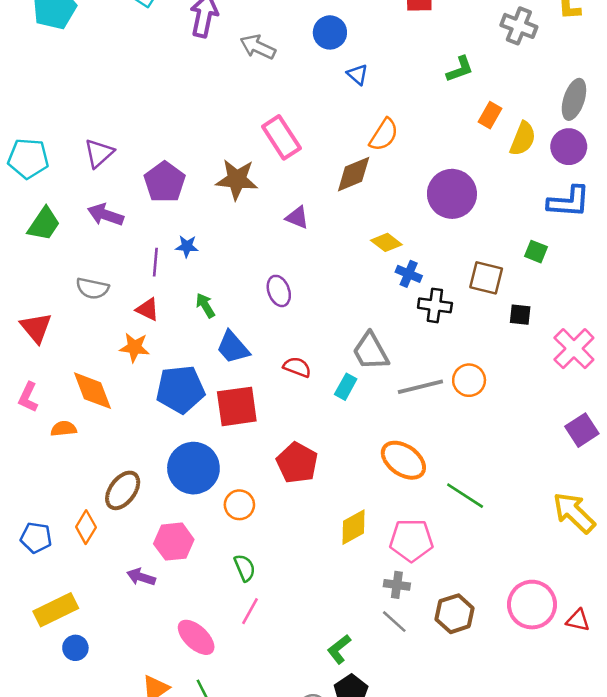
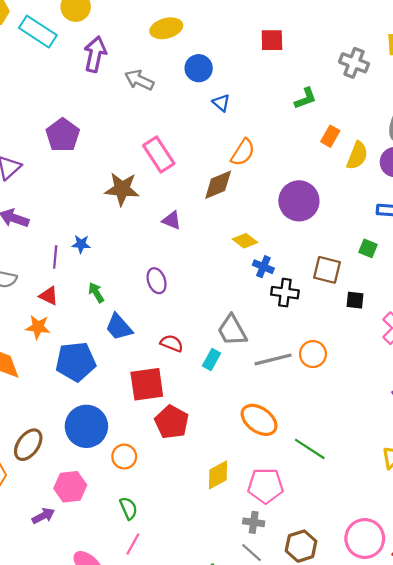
purple pentagon: (165, 182) -> (63, 135), moved
red square: (237, 406) -> (147, 384), moved
purple arrow: (141, 577) -> (43, 516), turned 135

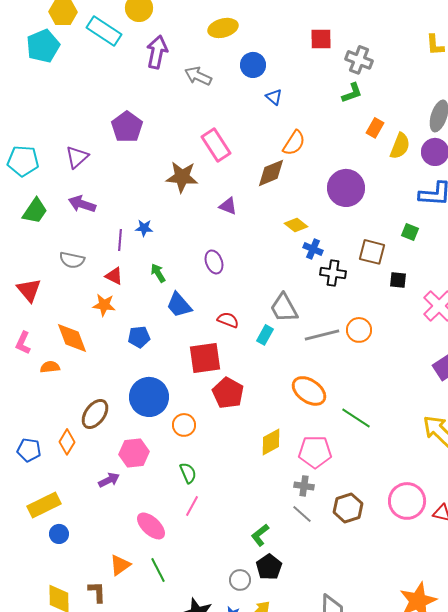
gray cross: (354, 63) -> (359, 60), moved
blue pentagon: (76, 362) -> (139, 337), size x0.6

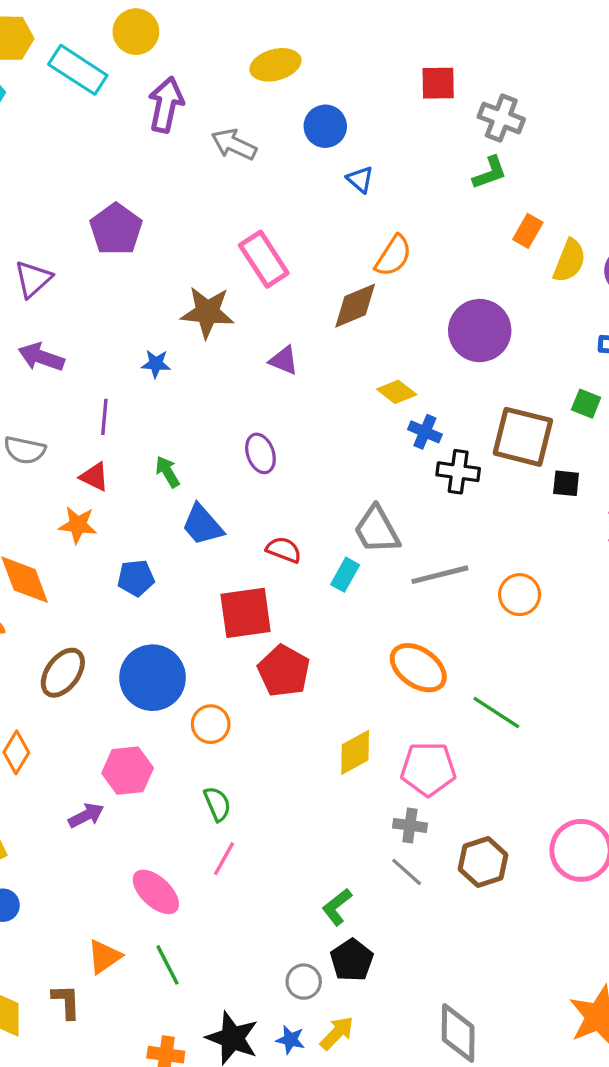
blue star: (144, 228) -> (156, 364), moved
brown square: (372, 252) -> (523, 437), size x1.4
orange circle: (359, 330) -> (520, 595), moved
brown ellipse: (95, 414) -> (63, 673), moved

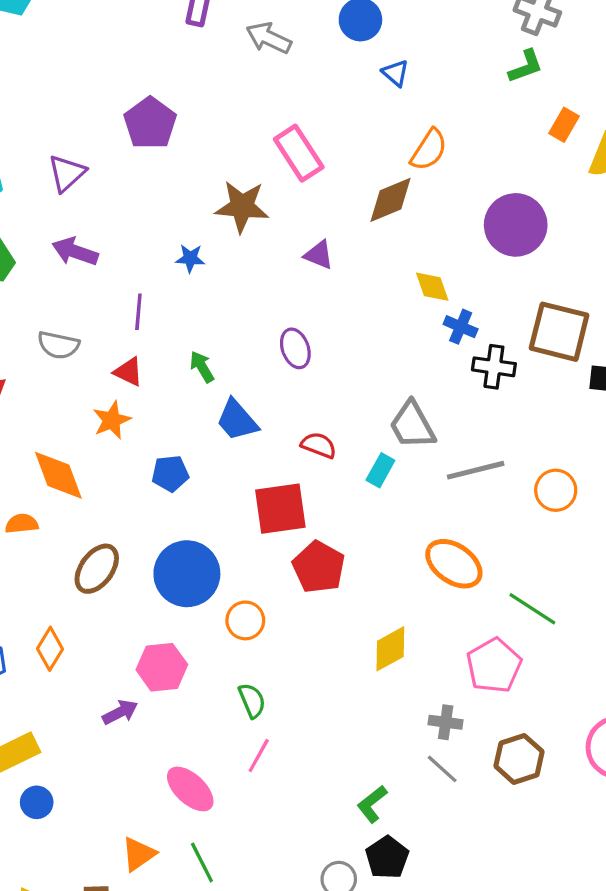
yellow diamond: (397, 392) -> (432, 287), turned 33
orange star: (78, 525) -> (112, 420), turned -30
pink pentagon: (428, 769) -> (494, 665), moved, turned -30

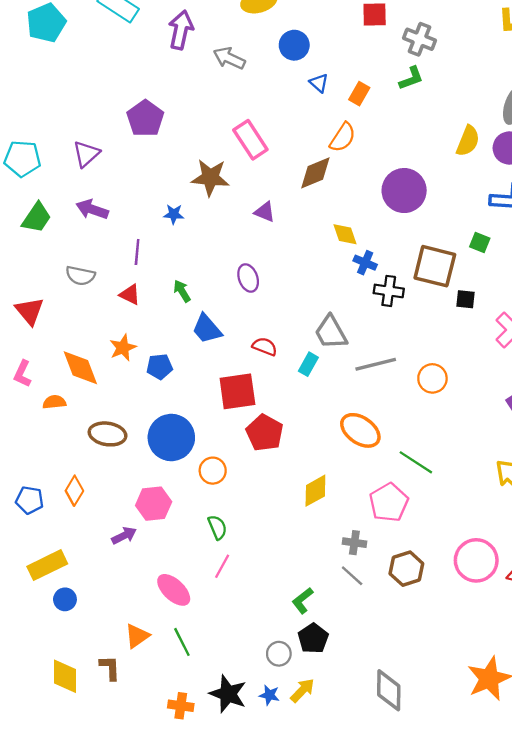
orange rectangle: (564, 125) -> (359, 94), moved
orange star: (112, 420) -> (123, 348), moved
brown ellipse: (97, 569) -> (108, 434), turned 63

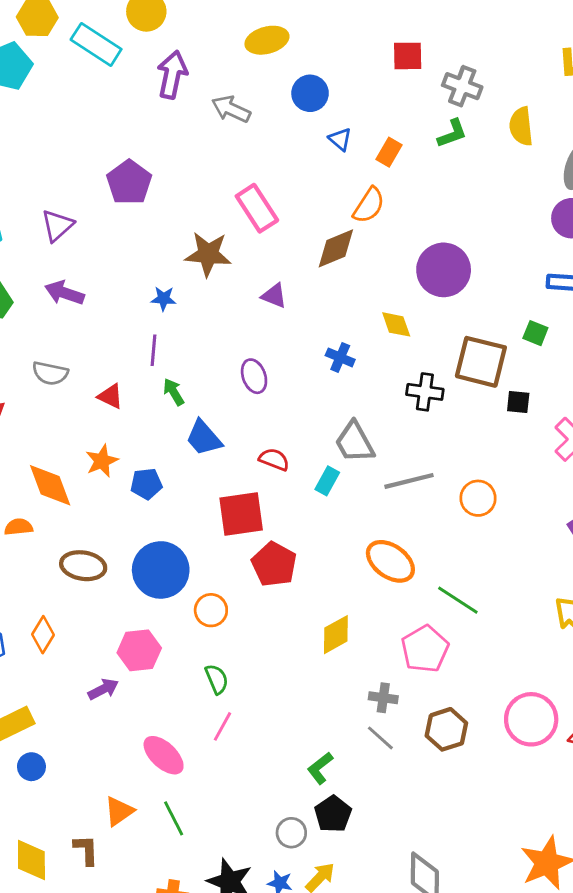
yellow semicircle: (468, 141) -> (521, 126), moved, turned 152
yellow diamond: (345, 234) -> (396, 324), moved
purple line: (137, 252) -> (154, 350), moved
blue cross: (365, 263) -> (340, 357), moved

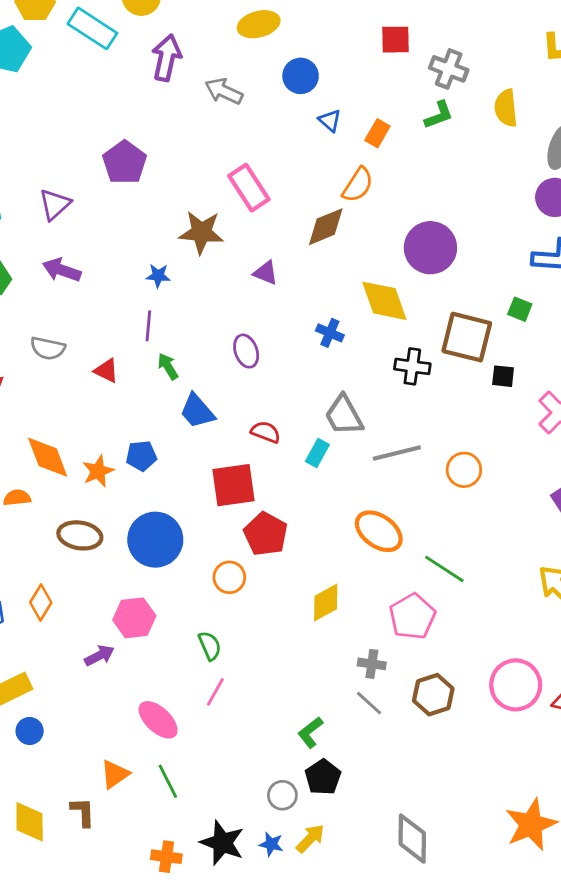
yellow diamond: (396, 324) -> (384, 301), size x1.6
orange star: (102, 461) -> (98, 471), moved
orange circle: (211, 610) -> (229, 577), moved

